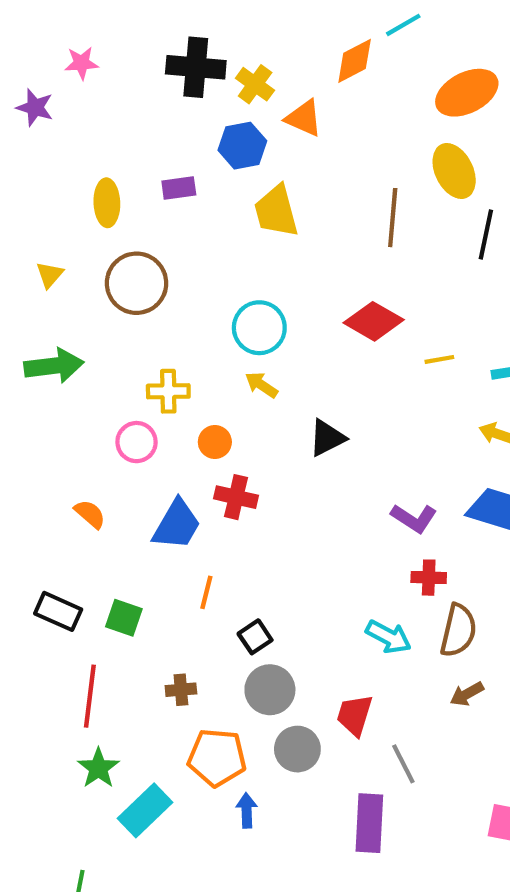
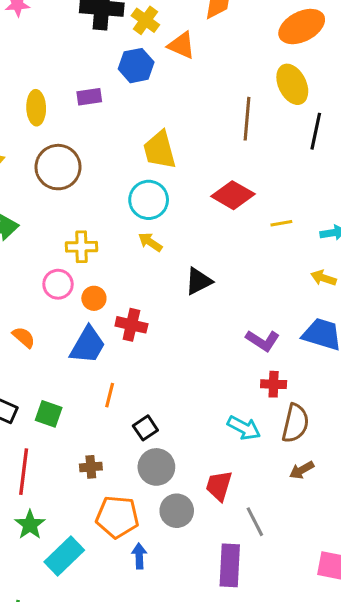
yellow trapezoid: (276, 211) -> (160, 150), moved
orange circle: (215, 442) -> (94, 298), moved

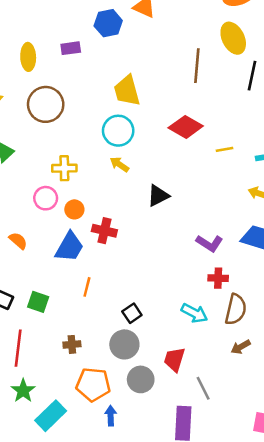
black square: (145, 428) -> (132, 313), moved

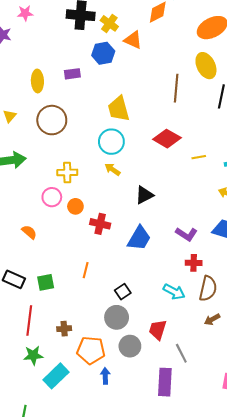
blue trapezoid: (69, 247) -> (139, 238), moved
green square: (38, 302) -> (46, 282), turned -30
brown cross: (72, 344) -> (64, 329), moved
green star: (23, 391) -> (33, 355), turned 30

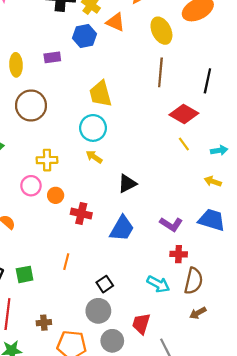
yellow ellipse: (206, 66) -> (161, 31), moved
red diamond: (167, 139) -> (184, 114), moved
yellow line: (199, 157) -> (184, 144), turned 64

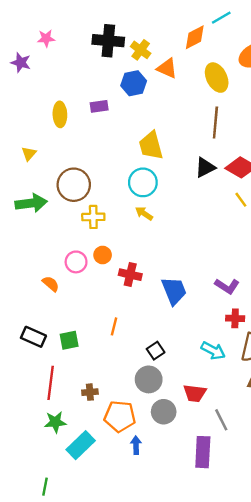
brown circle: (31, 105) -> (74, 185), moved
black triangle: (127, 184) -> (205, 167), moved
pink circle: (31, 186) -> (76, 262), moved
blue trapezoid: (122, 228) -> (174, 291), turned -52
red trapezoid: (141, 324) -> (195, 393), turned -100

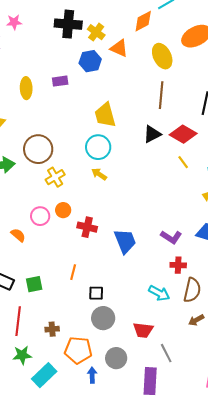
yellow cross: (93, 217) -> (55, 177), turned -30
black square: (156, 351) -> (96, 293), moved, turned 35
gray circle: (164, 412) -> (116, 358), moved

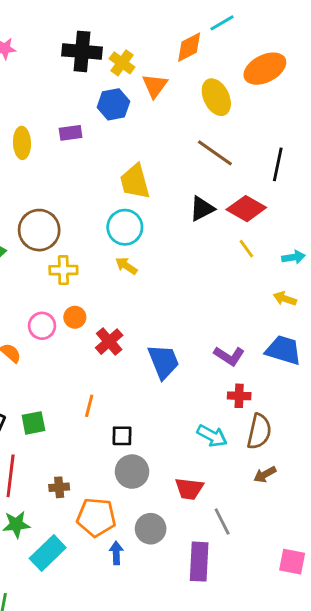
orange triangle: (119, 48) -> (155, 86), turned 42
brown line: (161, 95) -> (215, 153), turned -60
yellow cross: (55, 177) -> (63, 270), turned 30
red cross: (87, 227) -> (109, 342), turned 36

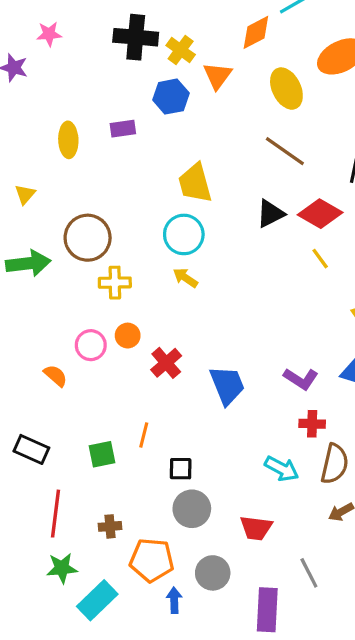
green square: (33, 423) -> (102, 454), moved
gray line: (222, 522) -> (309, 573), moved

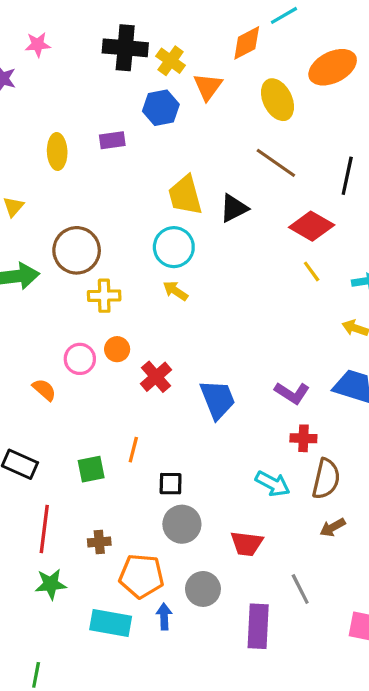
black triangle: (270, 214) -> (234, 208), moved
cyan rectangle: (97, 600) -> (111, 623), moved, turned 54

